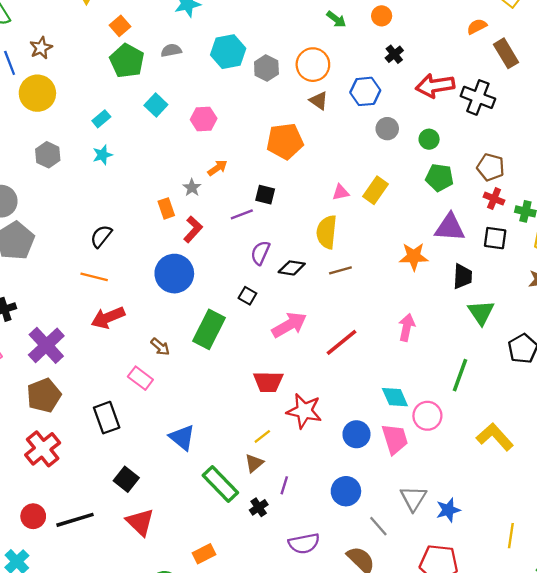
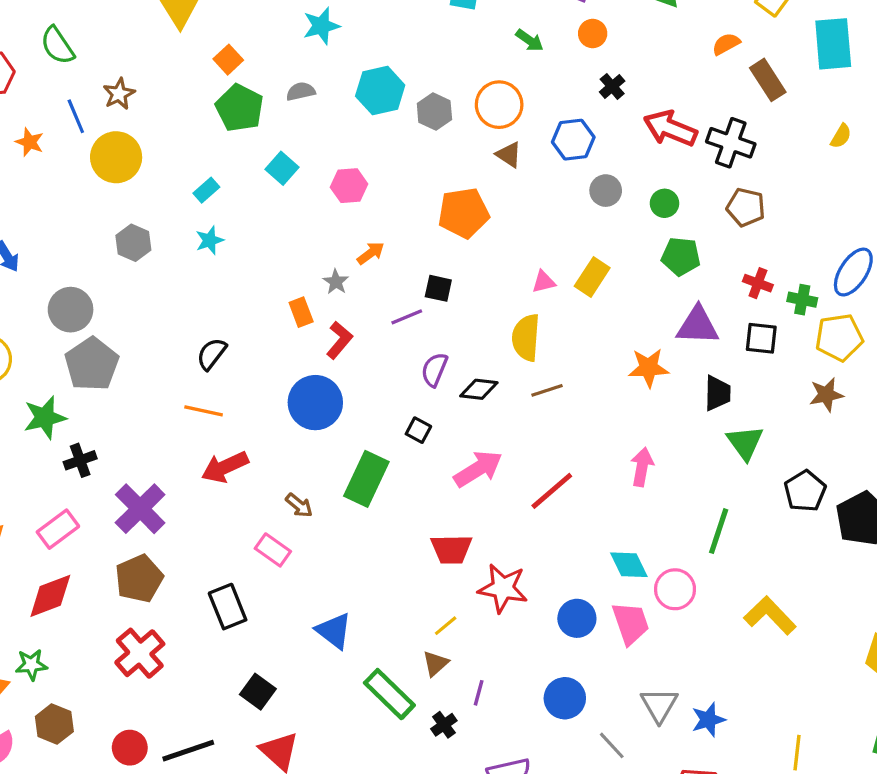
red arrow: (435, 86) -> (670, 128), turned 33
brown pentagon: (491, 167) -> (746, 207), moved

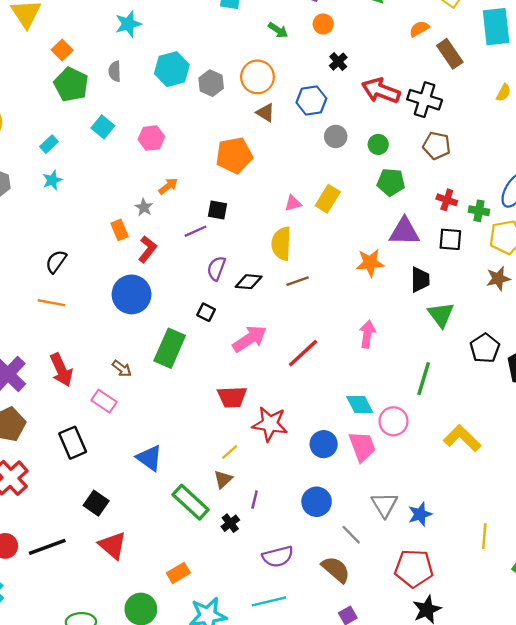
gray semicircle: (301, 91) -> (115, 71), turned -78
red arrow: (225, 467) -> (61, 370), moved, turned -88

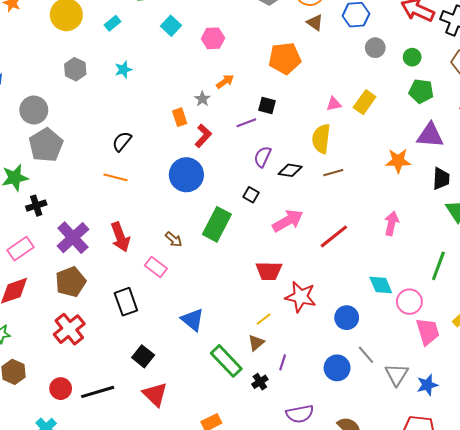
cyan rectangle: (49, 144) -> (112, 23), moved
pink trapezoid: (362, 446) -> (428, 332), moved
gray line: (351, 535) -> (366, 355), moved

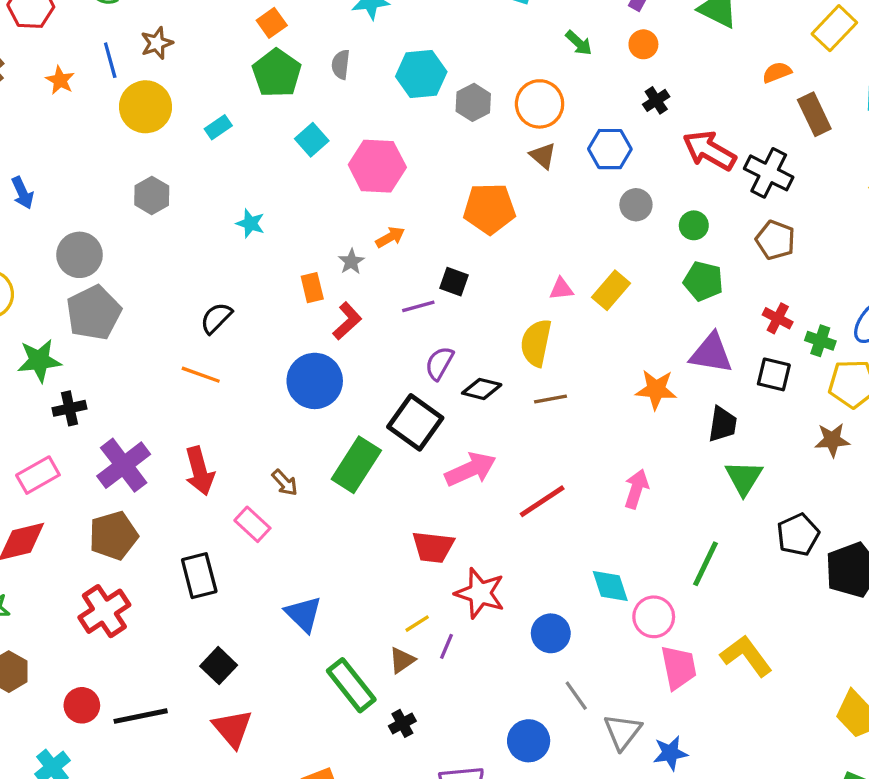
pink hexagon: (213, 38) -> (377, 166), size x1.5
cyan star: (123, 70) -> (250, 223), moved, turned 30
black square: (251, 195) -> (415, 422), size x2.0
purple line: (283, 362) -> (446, 646), moved
blue circle: (337, 368) -> (529, 741), moved

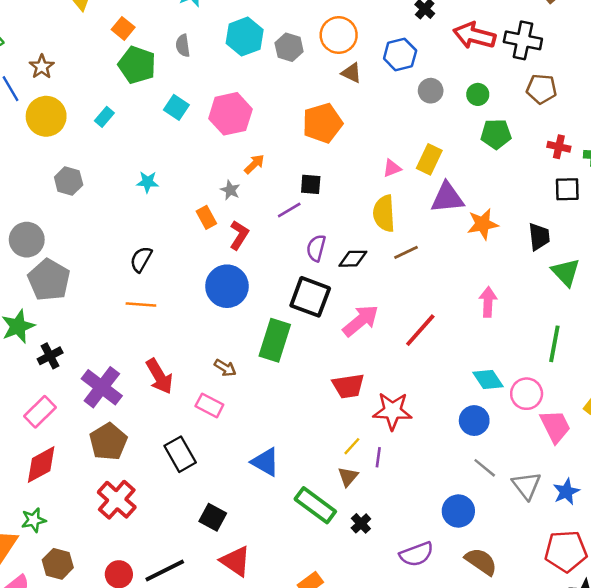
purple triangle: (711, 353) -> (447, 198), moved
blue circle: (551, 633) -> (474, 421), moved

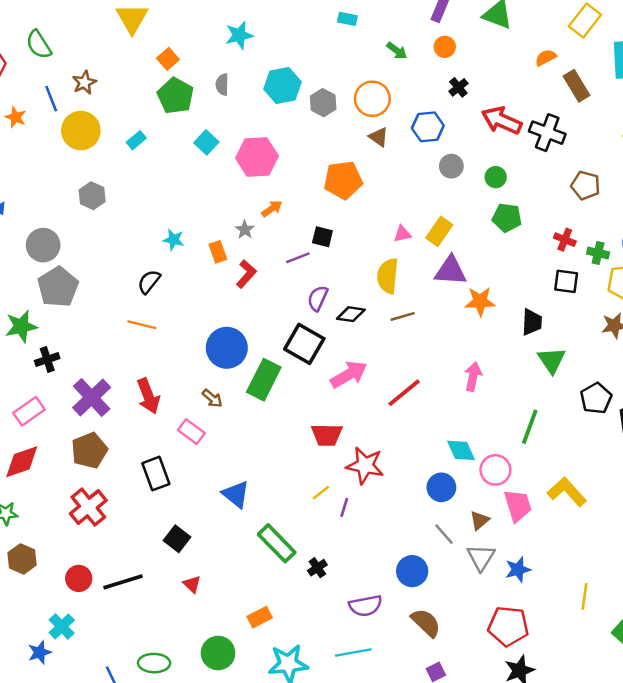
brown pentagon: (541, 89) -> (586, 185), moved
cyan star: (148, 182) -> (174, 240), moved
blue circle: (227, 286) -> (227, 348), moved
brown triangle: (348, 477) -> (480, 520), moved
red triangle: (236, 561) -> (192, 584), size x0.6

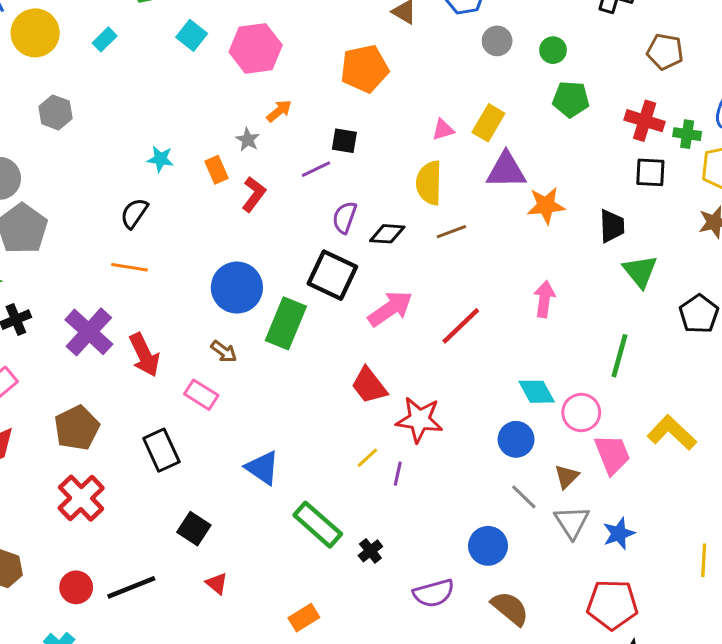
red cross: (565, 240) -> (645, 121), size x1.4
purple cross: (92, 398) -> (89, 332), moved
red trapezoid: (327, 435) -> (369, 385), turned 56

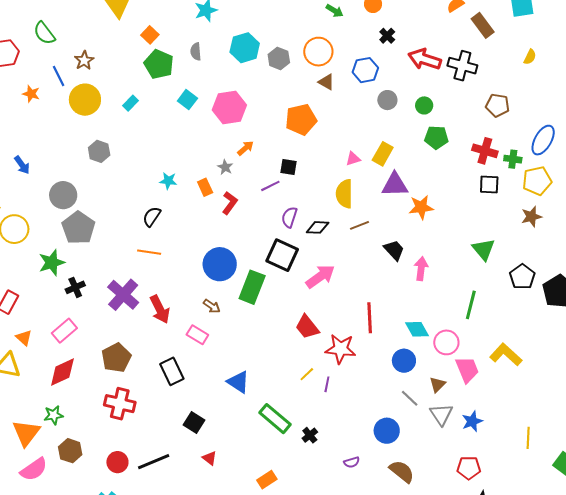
black trapezoid: (612, 226) -> (394, 250), moved, turned -40
red line: (461, 326) -> (370, 318), moved, turned -48
red cross: (81, 498) -> (120, 404), turned -32
purple semicircle: (434, 593) -> (352, 462), size x0.6
red pentagon: (612, 605) -> (469, 468), size x0.7

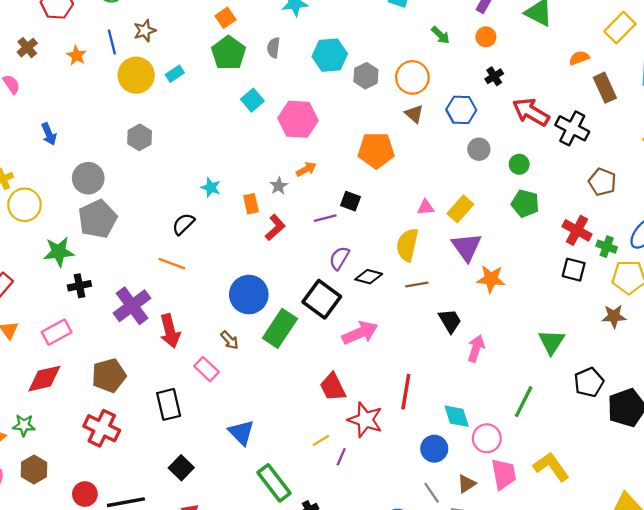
cyan rectangle: (131, 103) -> (175, 74), moved
purple triangle: (395, 185) -> (467, 247), turned 44

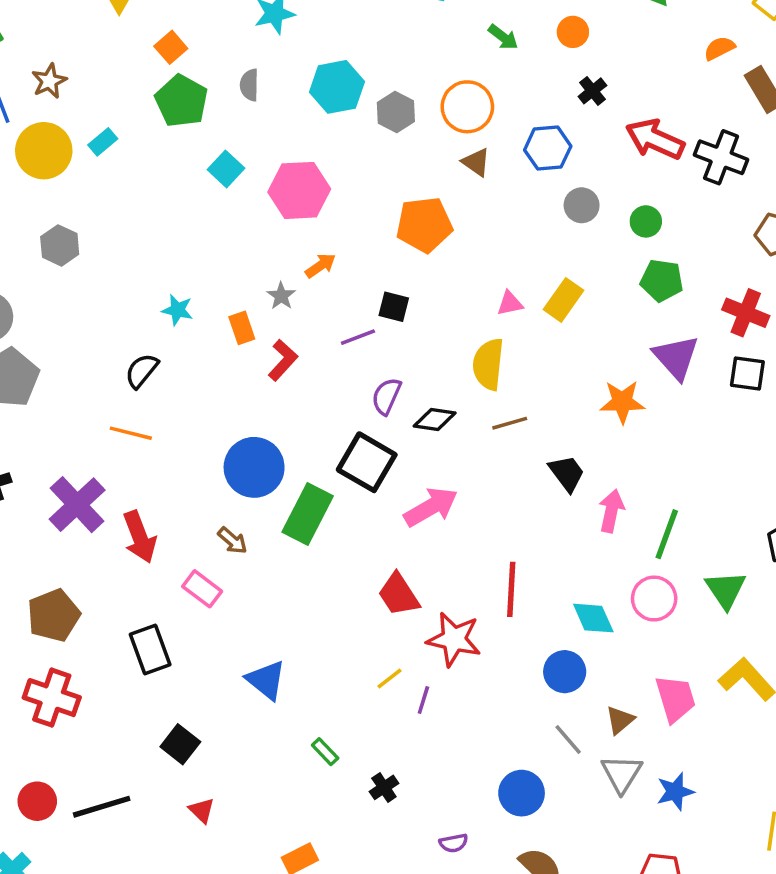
purple triangle: (467, 247) -> (676, 357), moved
green triangle: (551, 342) -> (726, 590), moved
green line: (524, 402) -> (667, 534), moved
pink circle: (487, 438) -> (654, 599), moved
green rectangle: (274, 483) -> (325, 752), size x0.5

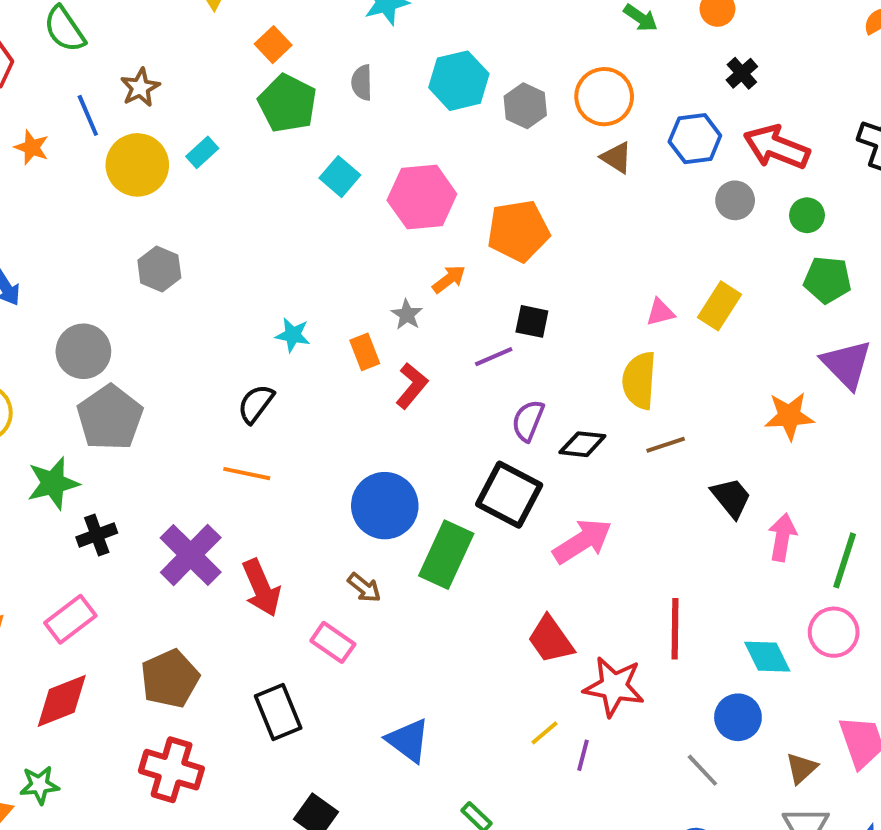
red arrow: (655, 139) -> (777, 147), moved
orange pentagon: (424, 225) -> (518, 231), moved
gray line: (568, 740) -> (702, 770), moved

